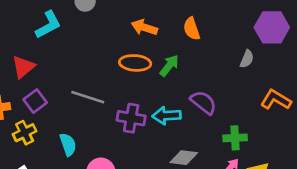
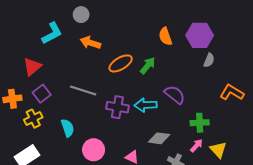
orange arrow: (144, 27) -> (90, 43), moved
purple hexagon: (272, 27) -> (200, 35), moved
orange ellipse: (135, 63) -> (121, 63), turned -35

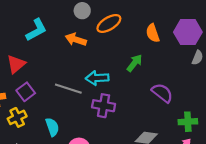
gray circle: (81, 15) -> (82, 11), moved
orange ellipse: (121, 63) -> (109, 23), moved
cyan arrow: (146, 105) -> (97, 78), moved

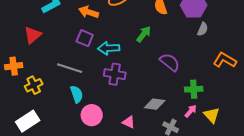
gray line: (68, 89) -> (70, 68), moved
purple square: (26, 92) -> (85, 38), moved, turned -30
cyan semicircle: (52, 127) -> (77, 94), moved

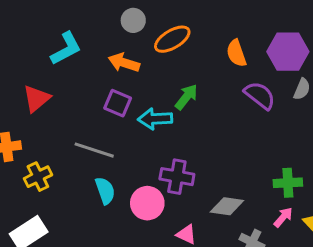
green arrow: (144, 34) -> (186, 97), moved
purple semicircle: (170, 62) -> (260, 95), moved
purple cross: (115, 74) -> (177, 177), moved
pink circle: (92, 115) -> (147, 203), moved

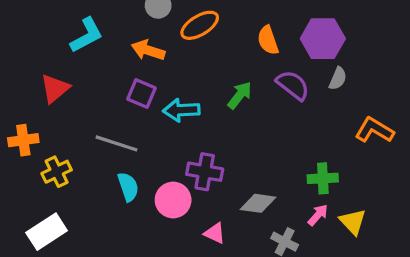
green arrow: (186, 97) -> (240, 95), moved

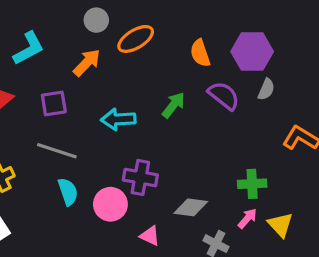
orange arrow: (148, 50) -> (87, 63), turned 116
purple square: (141, 94) -> (54, 104), moved, turned -32

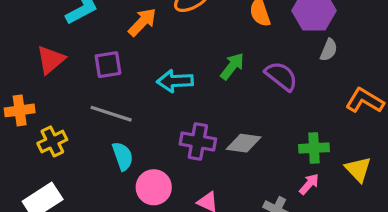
purple semicircle: (224, 96) -> (281, 76), moved
pink circle: (110, 204) -> (154, 187), moved
gray diamond: (191, 207) -> (244, 143), moved
yellow triangle: (280, 225) -> (358, 169), moved

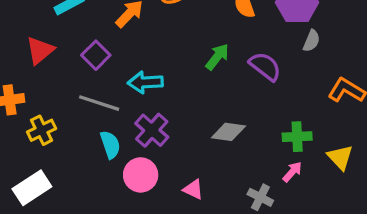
purple square: (108, 65) -> (96, 55), turned -36
cyan arrow: (175, 81) -> (145, 82), moved
purple cross: (198, 141) -> (152, 130), moved, turned 32

